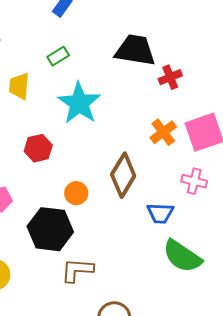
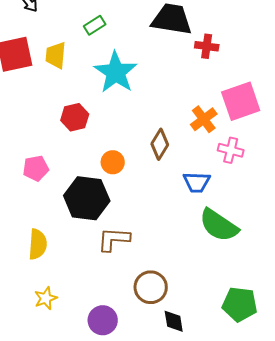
red cross: (170, 77) -> (207, 46), turned 30
orange cross: (163, 132) -> (204, 119), moved
brown diamond: (123, 175) -> (160, 144), size x0.7

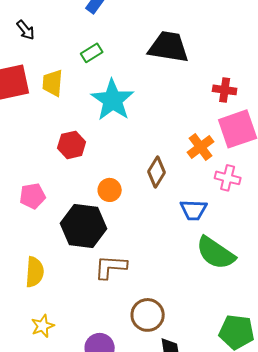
red cross: (207, 46) -> (225, 90), moved

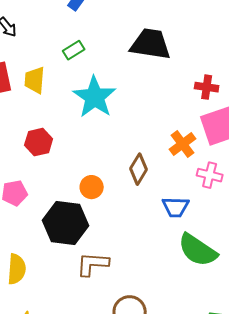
red hexagon: (72, 145) -> (39, 142), moved

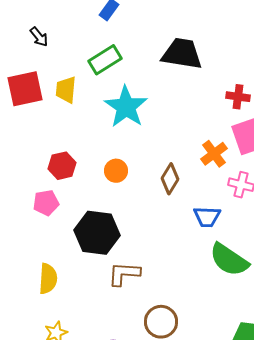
green rectangle: (74, 50) -> (105, 60), size x1.5
red hexagon: (39, 142) -> (62, 166), moved
orange circle: (92, 187) -> (116, 171), moved

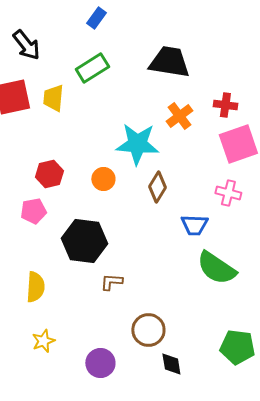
black arrow: (39, 37) -> (26, 45), size x1.5
cyan star: (126, 107) -> (137, 144), moved, turned -30
orange cross: (214, 154) -> (179, 116), moved
brown L-shape: (124, 274) -> (111, 282), size x0.7

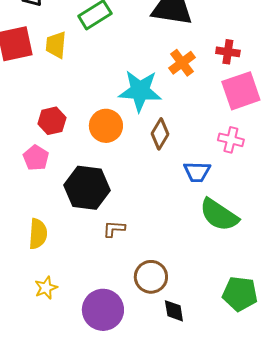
orange circle: (103, 179) -> (106, 126), size x1.4
pink pentagon: (33, 211) -> (36, 158), turned -30
purple circle: (100, 363) -> (103, 310), size x1.4

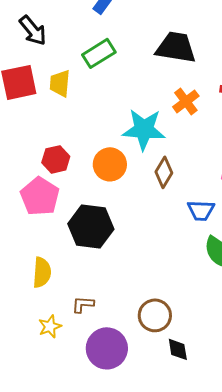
pink pentagon: (36, 158) -> (40, 196), size x1.5
brown L-shape: (114, 229) -> (83, 304), moved

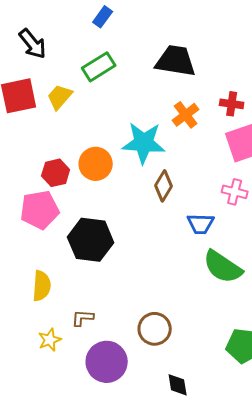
yellow trapezoid: (60, 83) -> (60, 97), turned 36
orange circle: (110, 164) -> (96, 164), moved
pink pentagon: (40, 196) -> (40, 210), turned 30
black diamond: (178, 349) -> (178, 385), moved

